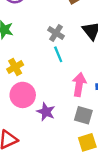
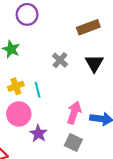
cyan line: (58, 54) -> (38, 90), moved

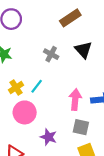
cyan line: (38, 90) -> (37, 86), turned 64
purple star: (38, 134) -> (49, 137), moved

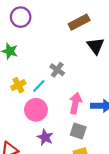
black triangle: (83, 50) -> (96, 46), moved
gray cross: (51, 54) -> (57, 70), moved
pink circle: (25, 112) -> (36, 110), moved

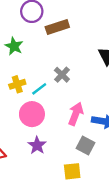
brown rectangle: (79, 22) -> (57, 27), moved
gray square: (78, 131) -> (85, 146), moved

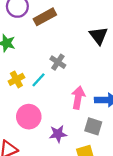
pink circle: (32, 114) -> (29, 117), moved
purple star: (37, 145) -> (58, 134), moved, turned -30

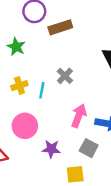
cyan line: (38, 80) -> (42, 90), turned -42

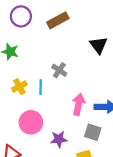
brown rectangle: (60, 27) -> (58, 20), moved

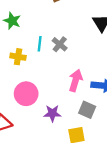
yellow cross: (19, 87) -> (18, 57), turned 32
cyan line: (41, 87) -> (40, 44), moved

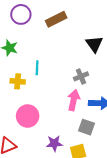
gray cross: (60, 44) -> (81, 76), moved, turned 32
purple star: (52, 113) -> (54, 143), moved

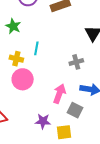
pink arrow: (74, 100) -> (59, 94), moved
pink circle: (28, 116) -> (23, 79), moved

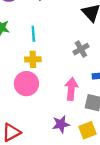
cyan line: (36, 48) -> (33, 34), moved
yellow cross: (16, 59) -> (33, 59), moved

